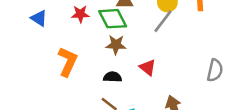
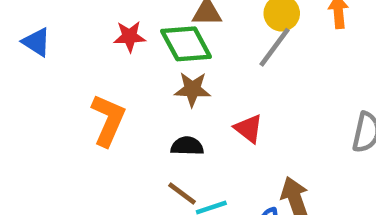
blue triangle: (39, 18) -> (36, 42), moved

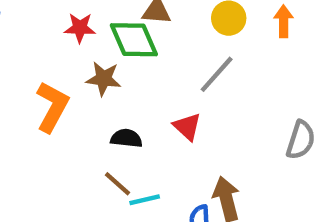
gray line: (275, 47) -> (217, 74), moved
brown star: (192, 89) -> (104, 79), moved

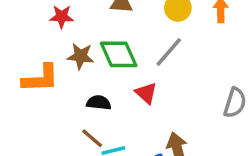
green diamond: (134, 40) -> (119, 54), moved
orange L-shape: (52, 107) -> (41, 78), turned 60

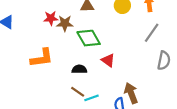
gray line: (169, 52) -> (152, 33), moved
brown star: (80, 56) -> (65, 23), moved

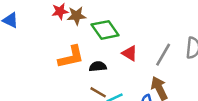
gray line: (152, 33) -> (163, 55), moved
orange L-shape: (42, 58) -> (71, 57), moved

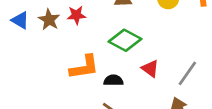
brown star: (76, 16) -> (49, 20), moved, turned 30
green diamond: (105, 30) -> (125, 40), turned -32

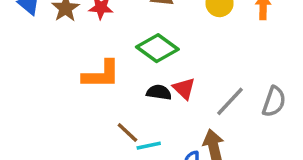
black semicircle: (113, 80) -> (159, 92), moved

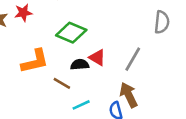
gray semicircle: (274, 102) -> (162, 22), moved
brown line: (127, 132) -> (62, 83), moved

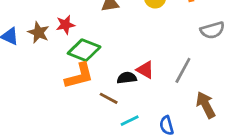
gray semicircle: (162, 22) -> (212, 30), turned 70
green diamond: (71, 33) -> (84, 50), moved
brown arrow: (129, 95) -> (206, 105), moved

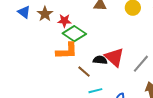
red star: (65, 25) -> (64, 21), moved
red triangle: (145, 70) -> (114, 57), size x1.5

